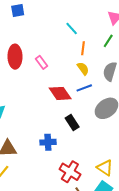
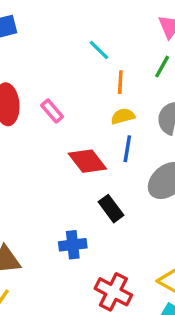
yellow semicircle: (83, 69) -> (123, 116), turned -64
blue line: (84, 88) -> (127, 149), turned -56

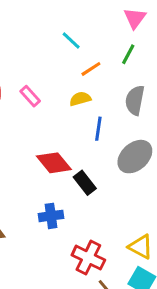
orange line: (120, 82) -> (91, 69), turned 55
yellow semicircle: (123, 116) -> (80, 99), moved
red diamond: (87, 161) -> (54, 163), moved

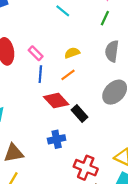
orange line: (91, 69) -> (68, 75), moved
blue line: (98, 129) -> (40, 74), moved

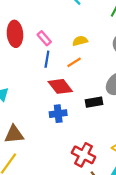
black rectangle: (79, 114) -> (94, 102), moved, turned -63
blue cross: (57, 139) -> (58, 114), moved

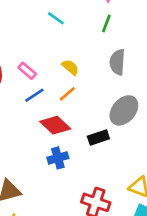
yellow semicircle: (80, 41) -> (70, 67), turned 64
blue line: (47, 59) -> (34, 95), turned 56

